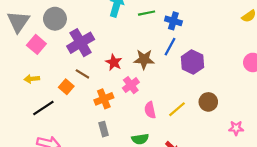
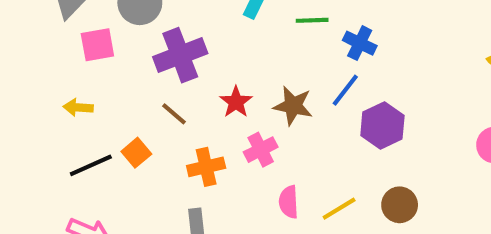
pink square: (36, 44) -> (97, 45), turned 30
orange square: (66, 87) -> (136, 153), moved

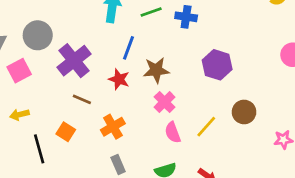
blue line: (345, 90) -> (129, 48), moved
pink cross: (261, 150) -> (165, 102), moved
black line: (91, 165) -> (39, 149), turned -64

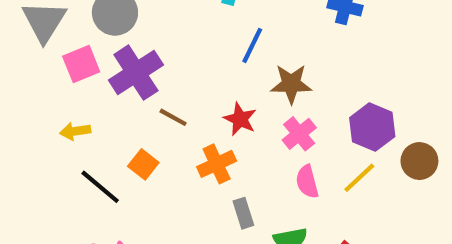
purple cross: (74, 61) -> (136, 73), moved
purple hexagon: (217, 65) -> (372, 127), moved
red star: (119, 79) -> (240, 119), moved
black line: (39, 149) -> (100, 187), turned -40
gray rectangle: (118, 164) -> (243, 213), moved

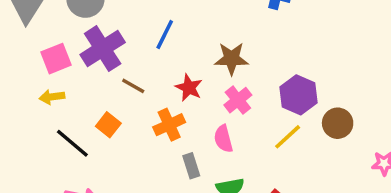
blue line: (252, 45) -> (165, 35), moved
pink square: (81, 64) -> (56, 59), moved
pink semicircle: (307, 182) -> (223, 139), moved

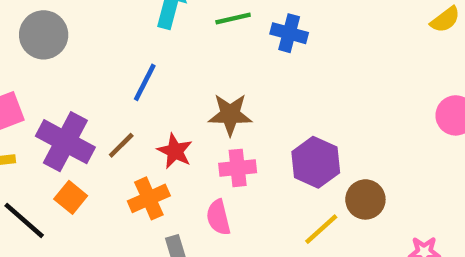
purple cross: (103, 49) -> (65, 142), moved, turned -30
brown line: (133, 86) -> (121, 145), moved, turned -75
pink cross: (238, 100) -> (238, 168), turned 32
yellow line: (288, 137) -> (321, 229), moved

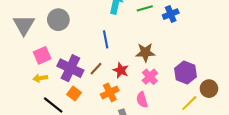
blue cross: (289, 33) -> (171, 14), turned -35
blue line: (145, 82) -> (106, 39), turned -36
pink cross: (238, 168) -> (150, 77), turned -35

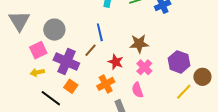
gray circle: (58, 20) -> (54, 30), moved
brown line: (96, 69) -> (90, 50), moved

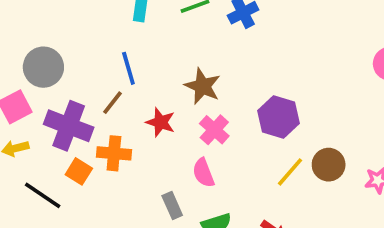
brown star: (139, 44) -> (203, 86), turned 30
brown circle: (202, 77) -> (329, 165), moved
orange cross: (106, 84) -> (114, 153), moved, turned 36

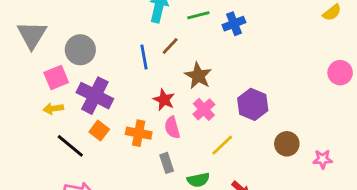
brown line: (113, 103) -> (170, 46), moved
orange cross: (114, 153) -> (139, 133), moved
yellow line: (290, 172) -> (222, 145), moved
pink semicircle: (203, 173) -> (172, 128), moved

